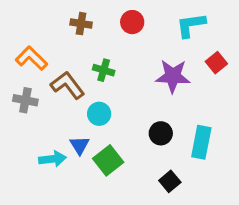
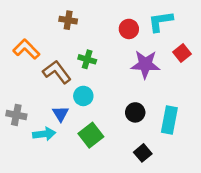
red circle: (132, 22) -> (129, 29), moved
gray cross: (25, 100) -> (16, 115), moved
blue triangle: (80, 145) -> (61, 114), moved

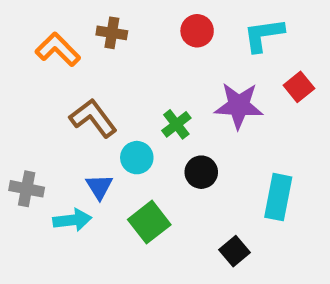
red circle: (129, 29) -> (197, 31), moved
orange L-shape: (26, 49) -> (58, 49), moved
green cross: (87, 59) -> (176, 124), moved, turned 36
black circle: (135, 112) -> (201, 172), moved

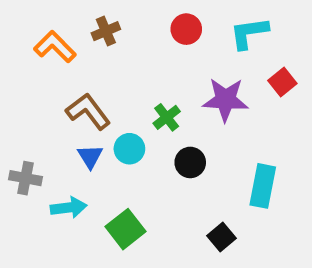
brown cross: (112, 33) -> (106, 31), turned -32
blue triangle: (99, 187) -> (90, 157), moved
green square: (149, 222) -> (125, 229), moved

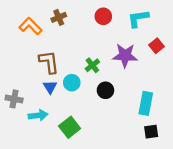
brown L-shape: (88, 111) -> (49, 62), turned 30
black square: (222, 237) -> (151, 132), moved, turned 32

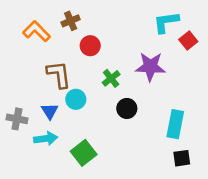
red circle: (103, 16) -> (90, 46), moved
red square: (157, 46) -> (188, 40), moved
cyan circle: (72, 83) -> (76, 99), moved
blue triangle: (50, 87) -> (50, 111), moved

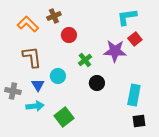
red square: (188, 40) -> (135, 39), moved
brown L-shape: (59, 74) -> (32, 57), moved

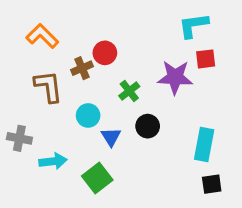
brown cross: (54, 16) -> (82, 68), moved
red square: (135, 39) -> (206, 59), turned 32
blue triangle: (38, 85) -> (111, 137), moved

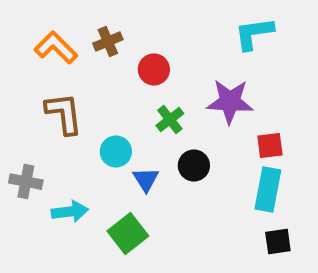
red circle: (105, 53) -> (154, 69), moved
red square: (206, 59) -> (270, 146), moved
brown cross: (82, 68) -> (108, 41), moved

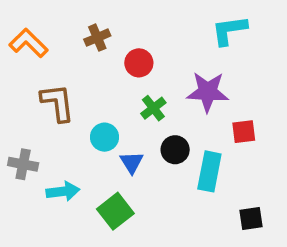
orange L-shape: (56, 47) -> (29, 43), moved
cyan rectangle: (268, 190) -> (209, 171), moved

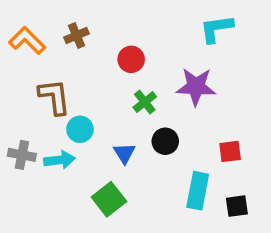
brown cross: (97, 38) -> (77, 35), moved
red square: (244, 132) -> (230, 151), moved
cyan circle: (104, 137) -> (80, 129), moved
cyan rectangle: (209, 171) -> (198, 191), moved
cyan arrow: (63, 191) -> (59, 160), moved

